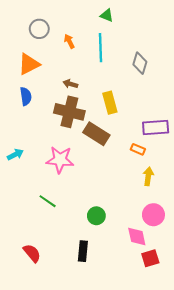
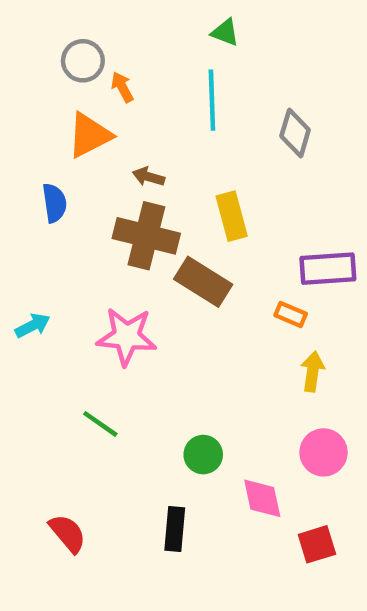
orange arrow: (69, 41) -> (122, 87), moved
orange triangle: (29, 64) -> (89, 135), moved
pink diamond: (137, 237) -> (262, 498), moved

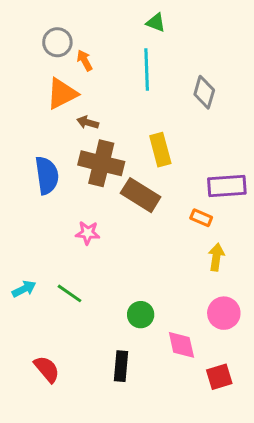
brown arrow: (148, 177) -> (88, 122), moved
blue semicircle: (54, 203) -> (47, 175), moved, size x1.4
cyan arrow: (33, 326) -> (24, 289), moved
pink star: (127, 336) -> (88, 233), size x0.6

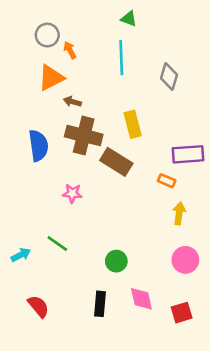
cyan arrow: (24, 289) -> (21, 255), moved
pink diamond: (181, 345) -> (141, 299), moved

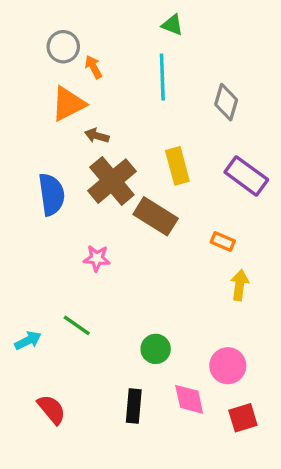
brown cross: (84, 135) -> (112, 181), turned 36
purple rectangle: (188, 154) -> (246, 176), moved, turned 40
pink circle: (185, 260) -> (228, 366), moved

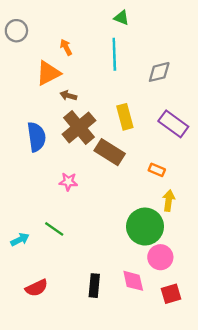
gray circle: (63, 47) -> (16, 31), moved
gray diamond: (226, 102) -> (159, 72), turned 60
green circle: (156, 349) -> (145, 227), moved, size x1.8
red semicircle: (52, 409) -> (36, 288), turned 105

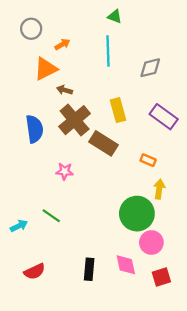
gray circle: (16, 31) -> (31, 29), moved
orange arrow: (66, 47) -> (62, 44), turned 88

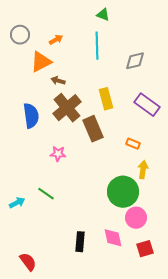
gray circle: (31, 29) -> (20, 35), moved
brown rectangle: (104, 143) -> (93, 129), turned 35
red semicircle: (34, 271) -> (28, 262), moved, turned -102

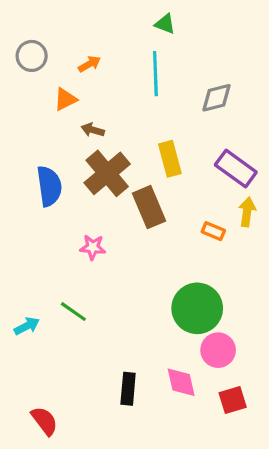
orange triangle: (41, 62) -> (65, 99), size x0.7
yellow arrow: (143, 170) -> (247, 212), moved

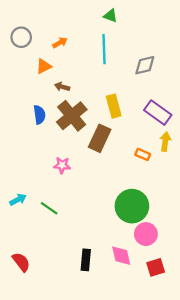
blue semicircle: (49, 186) -> (39, 115), moved, size x0.7
brown rectangle: (149, 207) -> (100, 138), turned 48
cyan arrow: (27, 326) -> (18, 200), moved
red semicircle: (44, 421) -> (21, 262), moved

